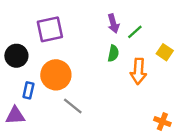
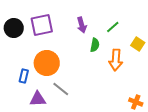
purple arrow: (113, 23) -> (82, 25), moved
black circle: (16, 56) -> (14, 28), moved
purple triangle: (15, 116) -> (38, 99), moved

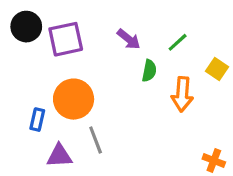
purple arrow: (82, 25) -> (129, 39), turned -35
black circle: (14, 28) -> (26, 27), moved
gray line: (61, 89) -> (96, 140), turned 30

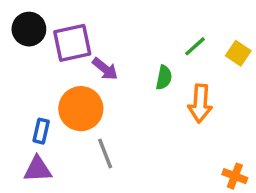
purple arrow: (129, 39) -> (105, 69), moved
yellow square: (217, 69) -> (238, 53), moved
purple triangle: (59, 156) -> (38, 169), moved

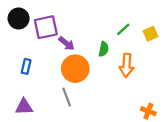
yellow square: (238, 53) -> (151, 34), turned 32
orange circle: (81, 109) -> (75, 69), moved
blue rectangle: (41, 131) -> (26, 66), moved

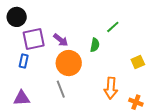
purple square: (46, 27) -> (34, 39), moved
yellow square: (151, 34) -> (138, 62), moved
orange arrow: (127, 65) -> (111, 88), moved

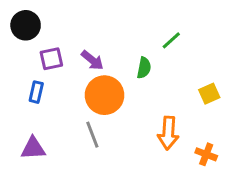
purple square: (34, 39) -> (51, 59), size x0.7

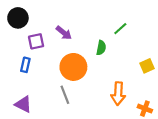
purple arrow: (92, 60) -> (64, 33), moved
purple triangle: (33, 148) -> (23, 104), turned 30

